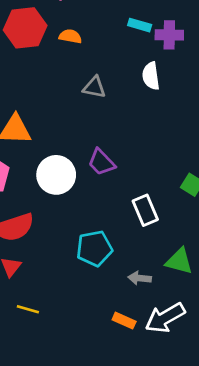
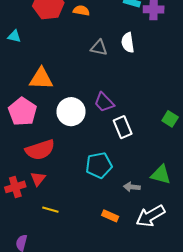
white semicircle: (151, 76) -> (128, 43), moved
white rectangle: (145, 210) -> (123, 127), moved
orange rectangle: (124, 321) -> (110, 216), moved

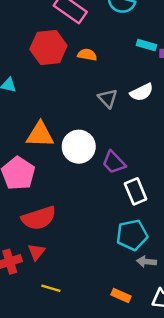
white semicircle: (128, 43) -> (142, 92), turned -108
gray triangle: (99, 48) -> (108, 98), turned 36
white circle: (71, 112) -> (79, 147), moved
cyan pentagon: (99, 165) -> (132, 235), moved

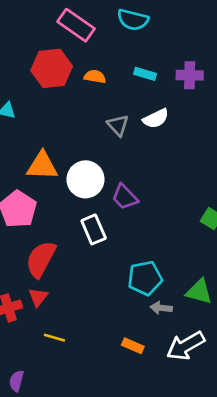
cyan rectangle: (146, 45) -> (145, 74), moved
white rectangle: (136, 191) -> (94, 229), moved
red semicircle: (39, 218) -> (41, 259), turned 136

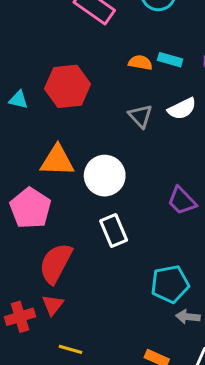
red hexagon: (52, 68) -> (68, 86), moved
orange semicircle: (95, 77) -> (140, 63), moved
purple trapezoid: (125, 197) -> (182, 201), moved

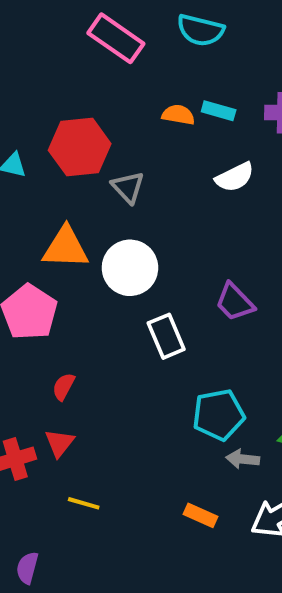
gray triangle: (140, 116) -> (128, 187), moved
white rectangle: (114, 231) -> (166, 336), moved
red semicircle: (56, 263) -> (64, 387), size x0.5

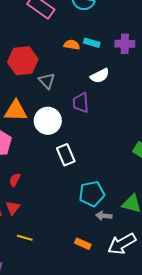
purple trapezoid: (235, 302) -> (81, 103), moved, turned 40

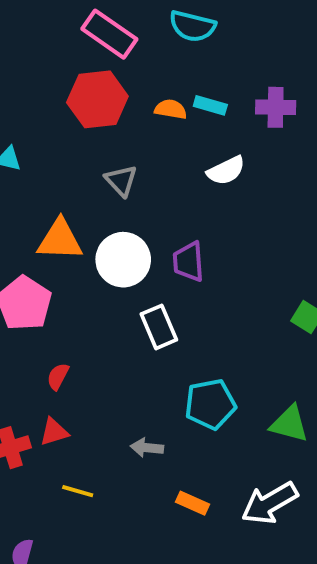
red hexagon: (23, 61) -> (97, 99), moved
purple trapezoid: (81, 103) -> (189, 262), moved
red triangle: (13, 208) -> (54, 432), turned 35
gray arrow: (104, 216) -> (147, 448), moved

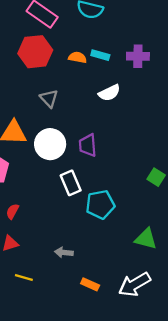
cyan pentagon: (210, 404) -> (100, 205), moved

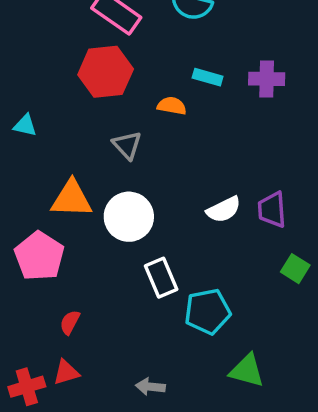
orange semicircle: (77, 57) -> (172, 106), moved
white semicircle: (109, 93) -> (224, 210), moved
purple trapezoid: (88, 145) -> (272, 210), moved
green triangle: (146, 239) -> (247, 371), moved

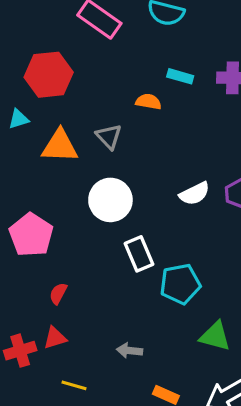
red hexagon: (106, 72) -> (49, 75), moved
cyan triangle: (25, 125) -> (19, 119), turned -30
orange triangle: (72, 199) -> (60, 146), moved

